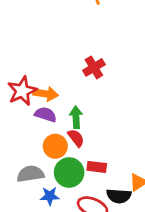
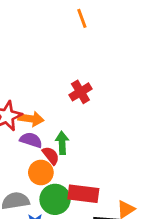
red semicircle: (76, 138) -> (51, 156), moved
red rectangle: (97, 167) -> (83, 194), size x1.5

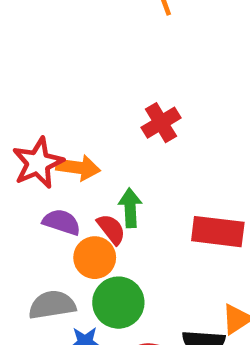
purple semicircle: (31, 140) -> (62, 222), moved
red rectangle: (83, 194) -> (218, 232), moved

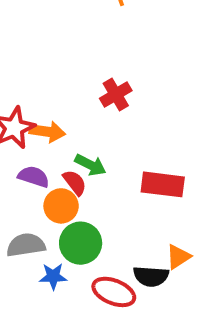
green arrow: (130, 208) -> (90, 165), turned 120

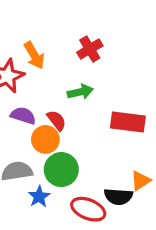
orange arrow: (47, 132) -> (34, 55), moved, turned 52
green arrow: (90, 165) -> (80, 92), moved, turned -40
blue star: (53, 276) -> (39, 197), turned -30

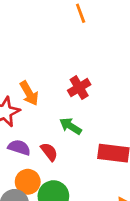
green arrow: (80, 92) -> (71, 126), turned -135
orange circle: (45, 139) -> (28, 182), moved

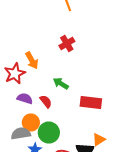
red cross: (79, 88) -> (67, 44), moved

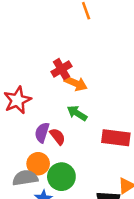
red cross: (67, 44) -> (61, 69), moved
orange arrow: (32, 60) -> (76, 83), moved, turned -36
purple semicircle: (25, 98) -> (42, 133), moved, turned -91

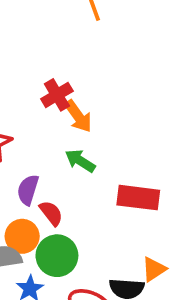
orange arrow: (76, 83) -> (78, 116), turned 30
red semicircle: (58, 136) -> (51, 213), moved

